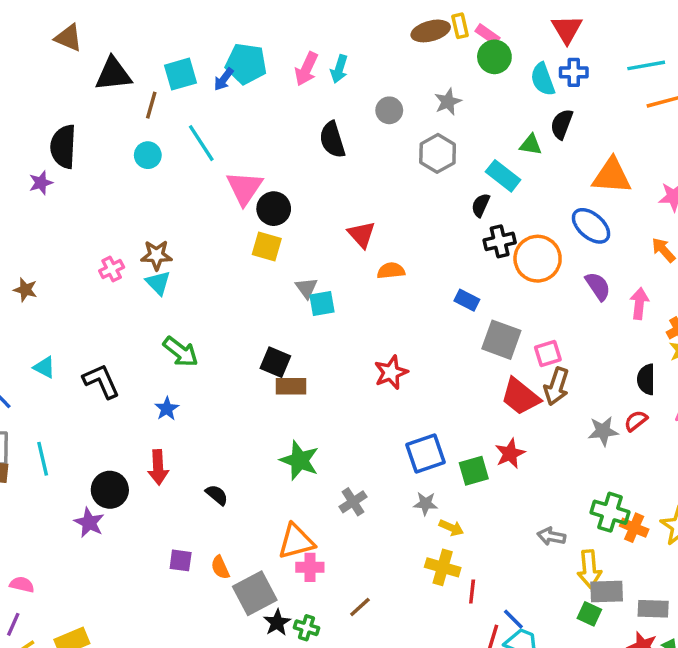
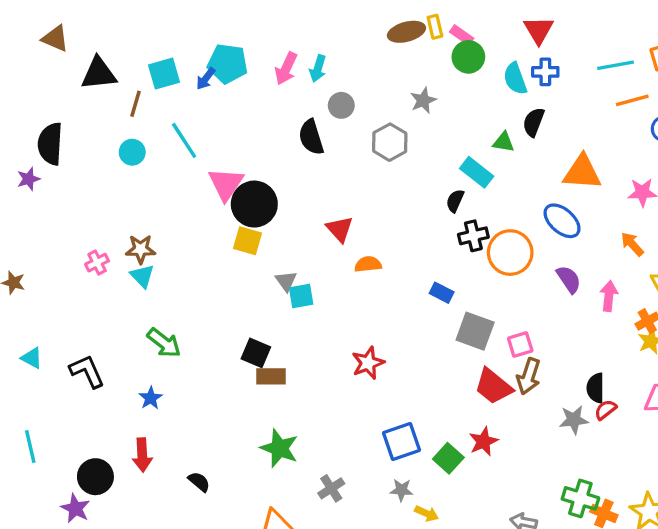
gray circle: (389, 110) -> (341, 105), moved
gray hexagon: (438, 153) -> (390, 142), moved
black circle: (274, 209) -> (254, 204), size x1.4
black semicircle: (646, 379) -> (595, 388), moved
green square: (474, 471) -> (448, 458), turned -32

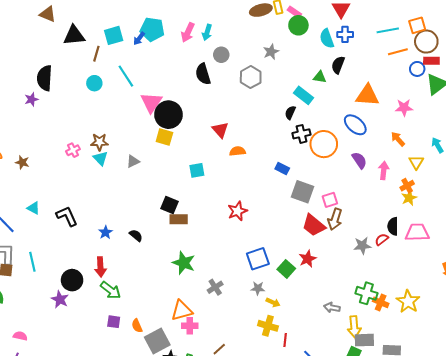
gray triangle: (286, 281) -> (133, 161), moved, turned 40
green arrow: (164, 343) -> (111, 290), moved
black semicircle: (595, 388) -> (393, 226), moved
black semicircle: (199, 482) -> (136, 235), moved

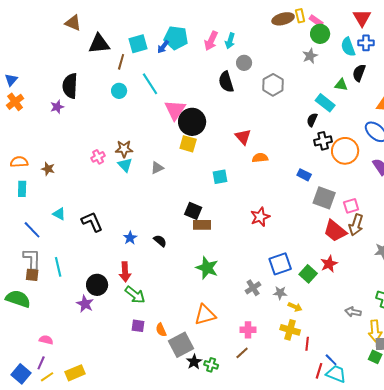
gray star: (271, 52) -> (310, 56), moved
gray cross: (215, 287) -> (253, 288), moved
pink cross: (190, 326) -> (248, 330), moved

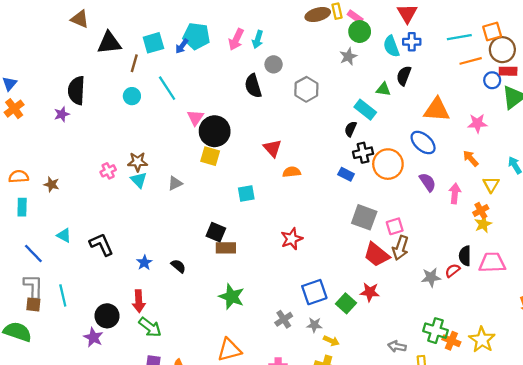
pink triangle: (175, 110) -> (195, 118), size x0.7
blue rectangle: (304, 175) -> (346, 174), moved
red star: (329, 264) -> (370, 292), turned 30

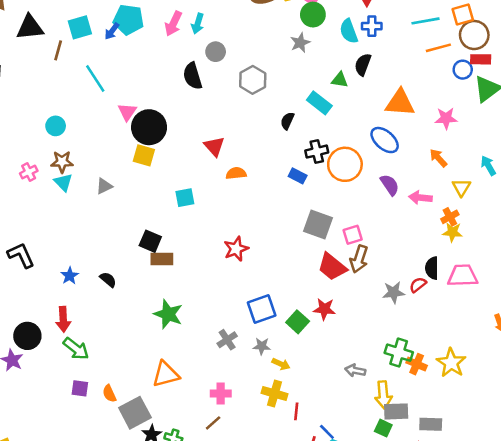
cyan circle: (132, 96) -> (56, 126), moved
black semicircle: (351, 129) -> (287, 121), moved
pink arrow: (455, 194) -> (420, 198), turned -90
yellow star: (483, 224) -> (452, 232), turned 30

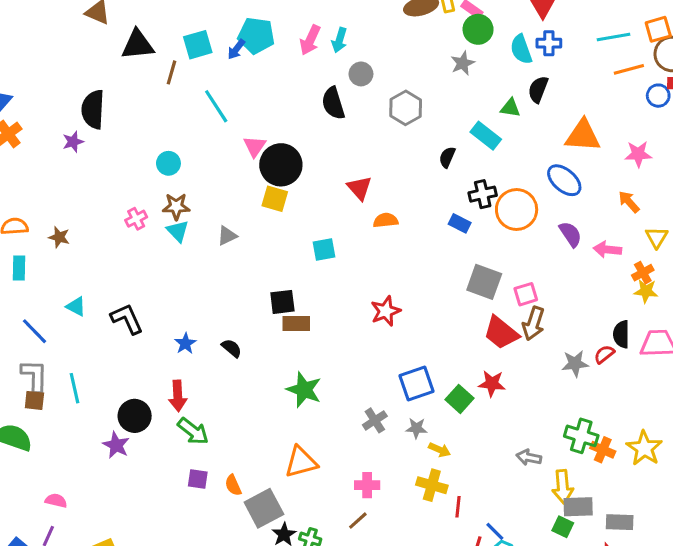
black square: (150, 241) -> (282, 302), turned -30

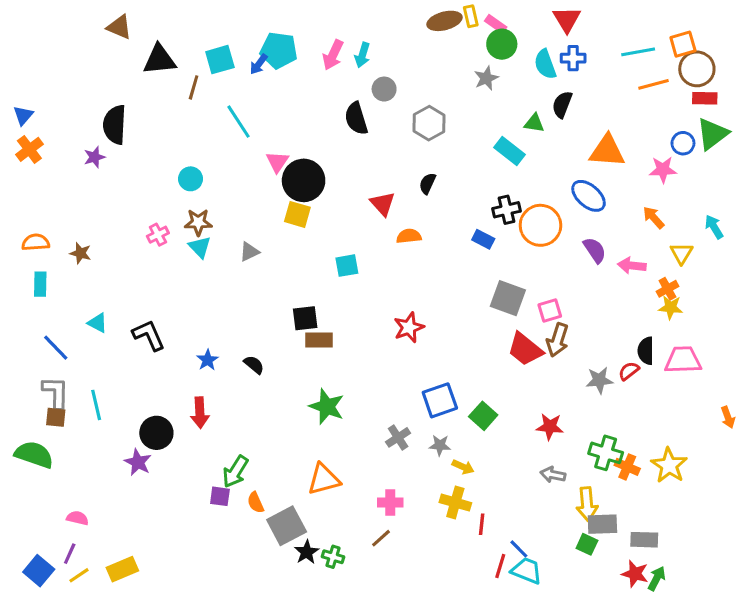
blue circle: (658, 96) -> (683, 143), moved
black semicircle: (447, 157) -> (427, 183), moved
red star: (492, 384) -> (550, 427), moved
green arrow: (193, 431) -> (235, 472), moved, turned 84

